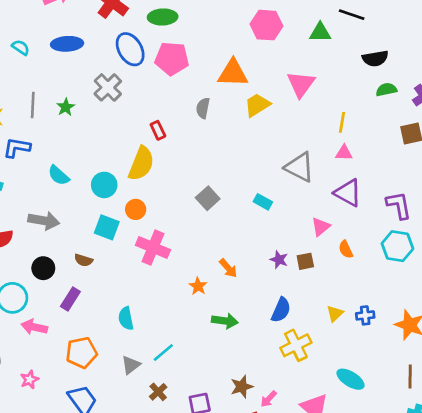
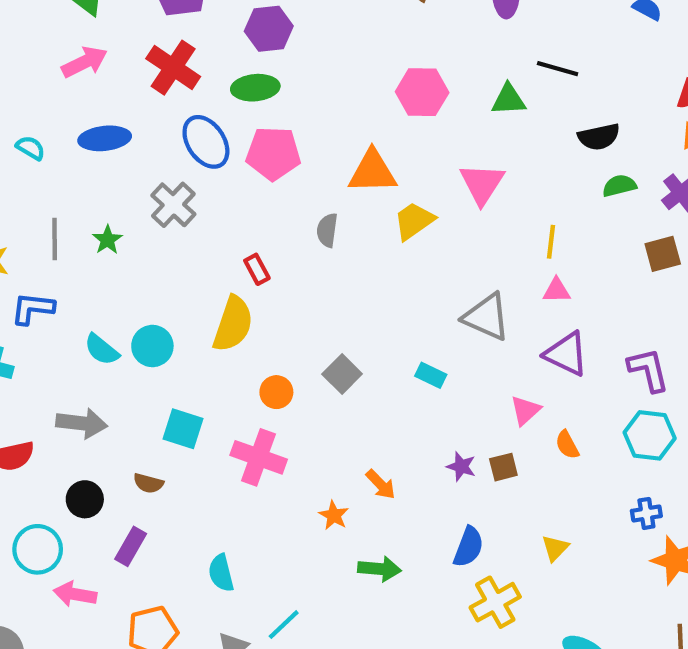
cyan circle: (104, 185) -> (152, 346), moved
orange circle: (136, 209) -> (276, 392), moved
blue cross: (365, 315) -> (646, 513), moved

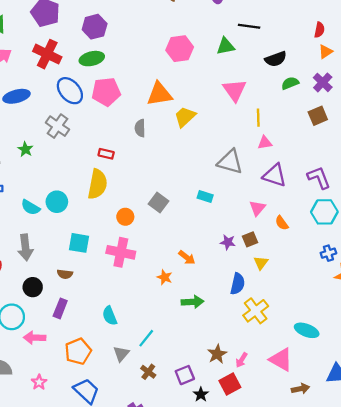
pink triangle: (482, 184) -> (235, 90), moved
red rectangle: (257, 269) -> (106, 154), turned -40
gray arrow: (82, 423) -> (25, 247), turned 85
yellow triangle: (555, 548) -> (261, 263), moved

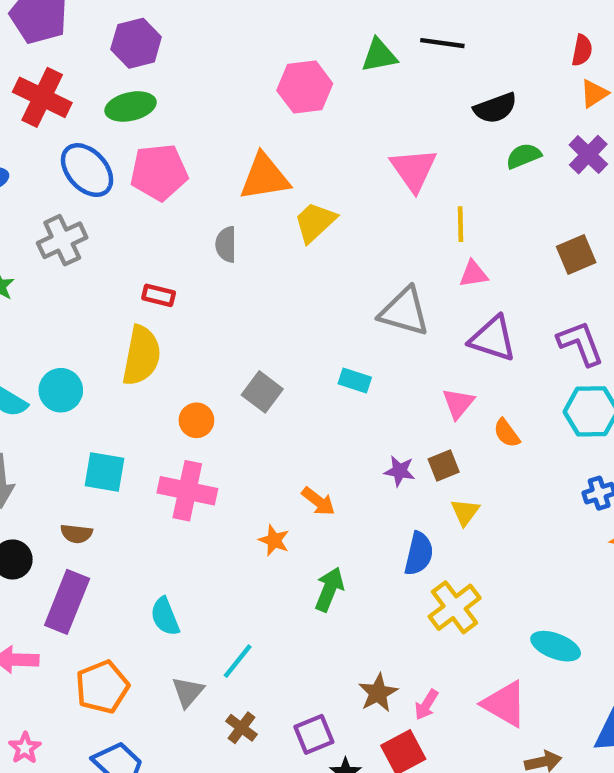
green triangle: (226, 46) -> (379, 55), moved
brown square: (318, 116) -> (576, 254), moved
gray cross: (57, 126) -> (62, 240), turned 30
green arrow: (192, 302) -> (329, 589), turned -65
purple rectangle: (60, 308) -> (67, 602), size x1.5

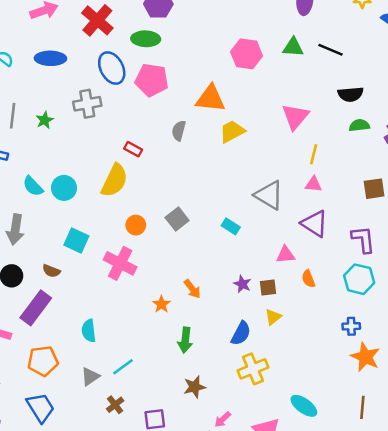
pink triangle: (458, 403) -> (286, 255), turned 30
green arrow: (329, 589) -> (185, 340), turned 150
brown star: (378, 693) -> (194, 387), moved

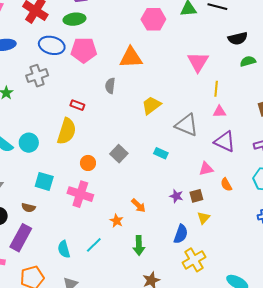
blue ellipse: (112, 68) -> (52, 45), turned -40
yellow trapezoid: (232, 131) -> (151, 105), moved
cyan line: (123, 367) -> (94, 245), moved

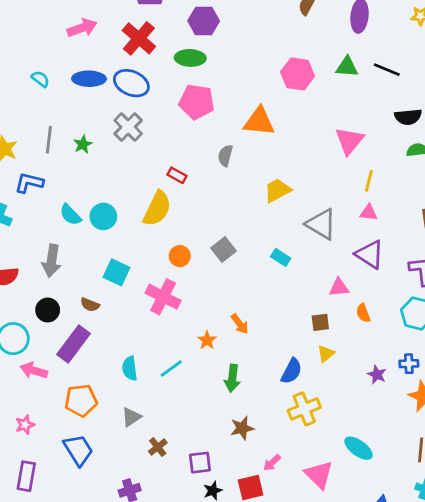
blue ellipse: (52, 45) -> (131, 83), moved
gray cross: (37, 76) -> (128, 127), turned -35
purple star: (176, 196) -> (377, 375), moved

